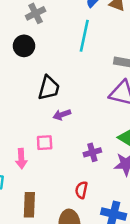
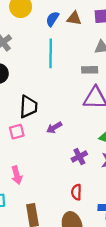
purple arrow: (62, 115) -> (54, 128), moved
pink square: (45, 143) -> (17, 132), moved

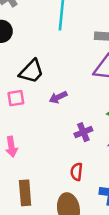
black trapezoid: (28, 107) -> (31, 71), turned 35

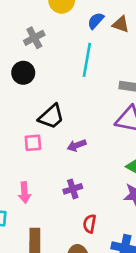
purple cross: (83, 132) -> (73, 189), moved

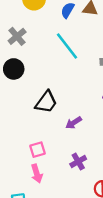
cyan line: (87, 60) -> (67, 46), turned -36
pink square: (33, 143) -> (37, 150), moved

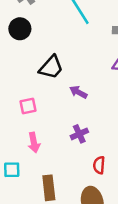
purple arrow: (74, 123) -> (78, 92), turned 56
pink square: (37, 150) -> (28, 106), moved

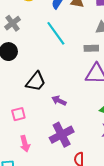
purple cross: (79, 134) -> (62, 135), size x1.6

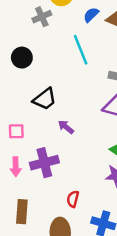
gray cross: (13, 23) -> (42, 17), moved
purple cross: (62, 135) -> (44, 163), moved

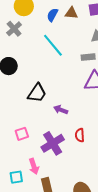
pink square: (16, 131) -> (22, 134), moved
pink arrow: (16, 167) -> (34, 166), moved
red semicircle: (73, 199) -> (80, 135), moved

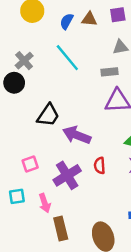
gray cross: (14, 29) -> (24, 61), moved
purple arrow: (61, 110) -> (77, 135), size x1.6
cyan square: (16, 177) -> (17, 196), moved

